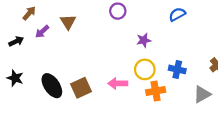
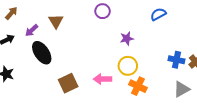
brown arrow: (29, 13) -> (11, 13), moved
blue cross: (177, 69) -> (176, 60), moved
black ellipse: (52, 86) -> (42, 53), moved
orange cross: (156, 91) -> (138, 86), turned 36

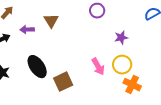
purple arrow: (32, 30) -> (27, 30), turned 40
black ellipse: (42, 53) -> (37, 67), moved
pink arrow: (103, 79) -> (98, 67), moved, turned -120

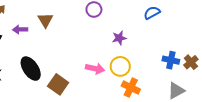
pink arrow: (98, 67) -> (95, 69), turned -48
brown square: (63, 82) -> (58, 84), turned -30

